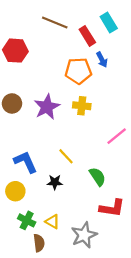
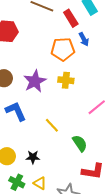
blue L-shape: (25, 162) -> (16, 111), moved
black star: (55, 182) -> (33, 157), moved

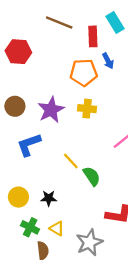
red rectangle: (71, 18) -> (93, 36), turned 30
blue L-shape: (16, 111) -> (29, 145), turned -85
green semicircle: (80, 143) -> (92, 176), moved

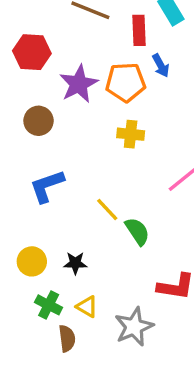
brown circle: (15, 106) -> (39, 121), moved
purple star: (51, 110) -> (79, 84), moved

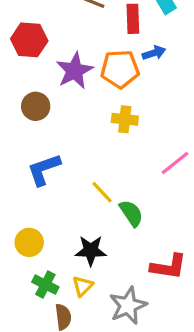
blue arrow: (161, 66) -> (154, 53), turned -80
black star: (75, 263) -> (91, 250), moved, size x1.4
yellow triangle: (87, 307) -> (83, 286), turned 45

